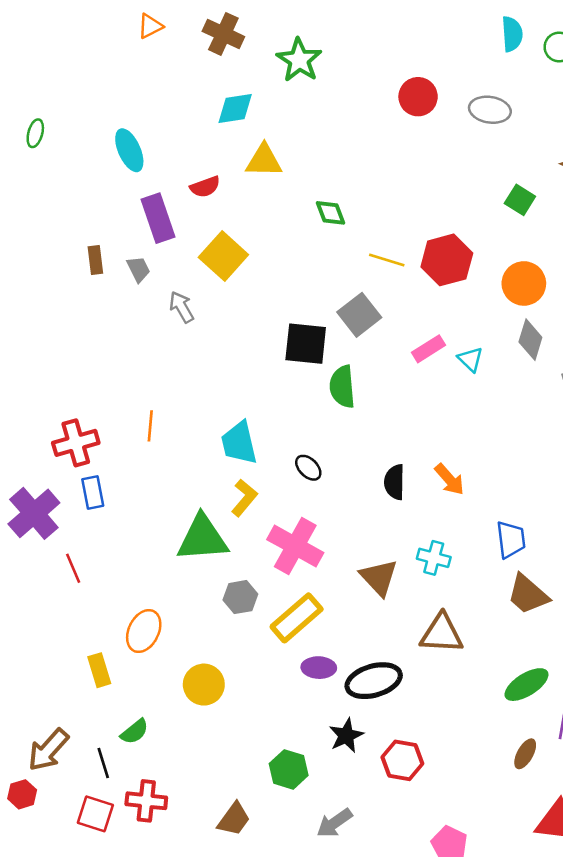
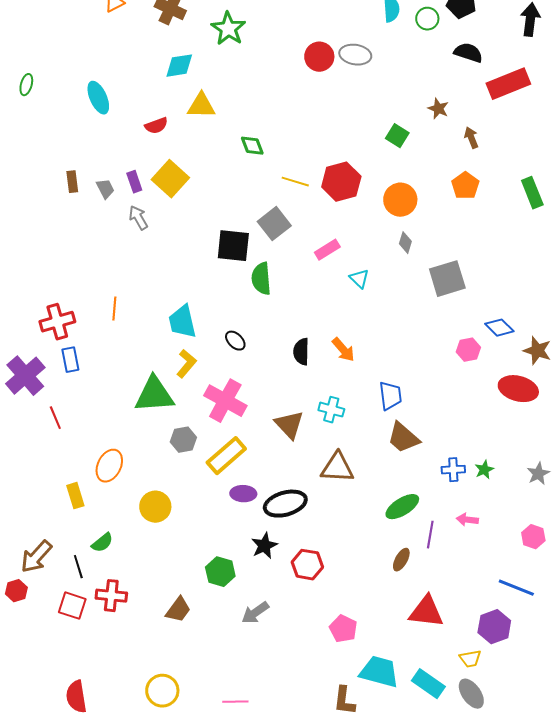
gray ellipse: (490, 110) -> (355, 55), moved
purple rectangle: (158, 218) -> (134, 182), moved, size x0.6
gray diamond: (530, 340) -> (405, 243), size x0.7
cyan triangle: (470, 359) -> (359, 279), moved

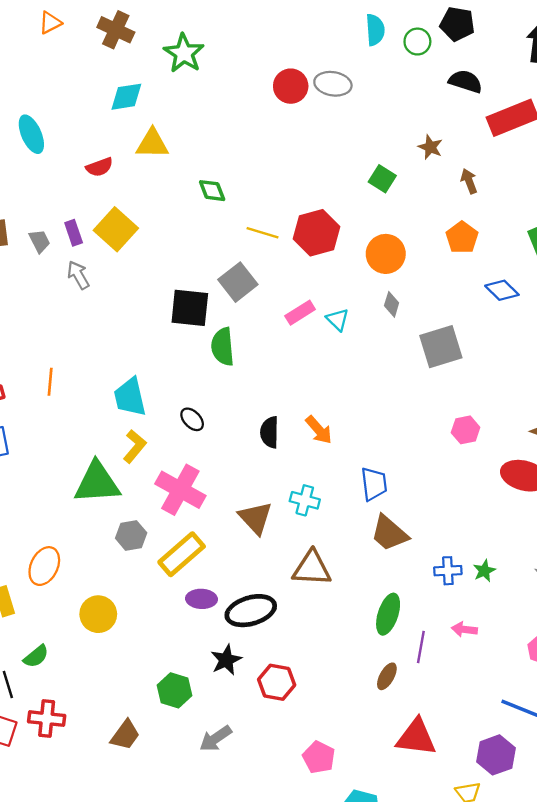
cyan triangle: (359, 279) -> (338, 320), moved
blue diamond: (499, 328) -> (502, 290), moved
green ellipse: (402, 507) -> (388, 614), turned -40

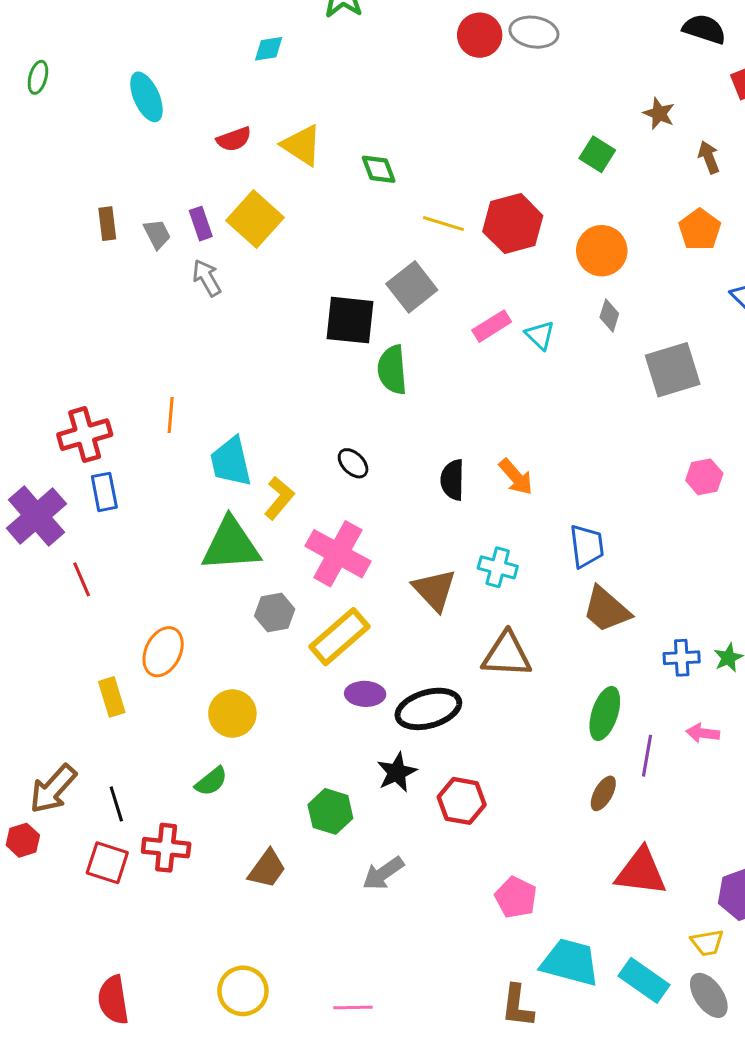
cyan diamond: (126, 97) -> (269, 49), size x0.7
yellow triangle: (152, 144) -> (302, 145), moved, turned 32
cyan trapezoid: (130, 397) -> (231, 462), moved
green semicircle: (36, 656) -> (211, 781), moved

